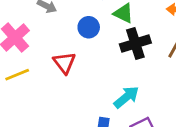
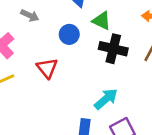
black cross: (135, 44) -> (113, 49), turned 32

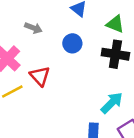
green triangle: (102, 21) -> (115, 24), moved
red triangle: (47, 68) -> (40, 76), moved

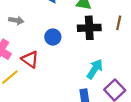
blue circle: (72, 43) -> (53, 37), moved

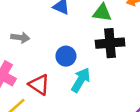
cyan arrow: (95, 69) -> (81, 80), moved

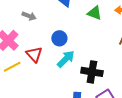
black cross: (110, 43) -> (92, 72), moved

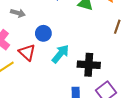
blue circle: (59, 38) -> (43, 33), moved

